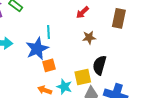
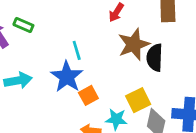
brown star: (89, 38) -> (134, 44), size x1.6
black semicircle: (99, 65) -> (155, 58), moved

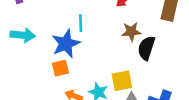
brown star: (134, 44) -> (131, 32), size x0.7
orange square: (88, 95) -> (60, 68), moved

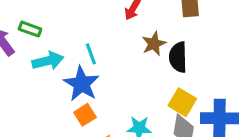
cyan arrow: (23, 35) -> (48, 61), moved
yellow square: (122, 81) -> (182, 102), moved, turned -30

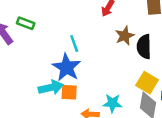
cyan arrow: (48, 61) -> (51, 87), moved
orange square: (85, 115) -> (69, 92), turned 35

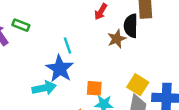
black semicircle: (144, 47) -> (131, 26), moved
orange square: (69, 92) -> (94, 88), moved

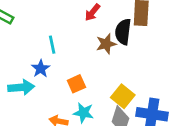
blue star: (60, 69) -> (41, 69), size x0.6
orange square: (94, 88) -> (76, 84), moved, turned -35

